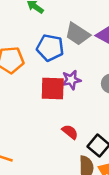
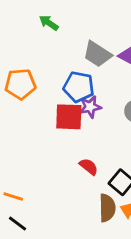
blue pentagon: (50, 48) -> (79, 87), moved

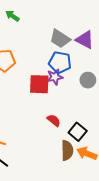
green arrow: (49, 23) -> (12, 16), moved
blue pentagon: (79, 87) -> (60, 62), moved

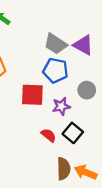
purple star: (55, 77) -> (61, 106), moved
black square: (78, 132) -> (73, 133), moved

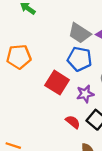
red square: (32, 95) -> (57, 83), turned 30

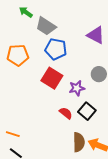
gray trapezoid: (80, 33) -> (46, 26), moved
blue pentagon: (80, 59) -> (56, 49), moved

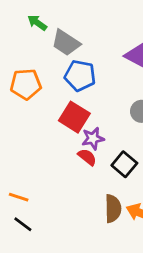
purple star: (77, 88) -> (93, 138), moved
red semicircle: (66, 113) -> (87, 157), moved

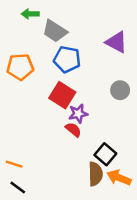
green arrow: (37, 23) -> (30, 14), turned -35
black square: (124, 164) -> (105, 154), moved

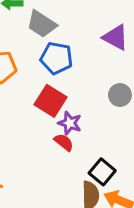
purple star: (78, 114) -> (70, 123), turned 30

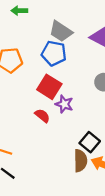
gray trapezoid: (42, 24) -> (61, 31), moved
red semicircle: (64, 142) -> (42, 116), moved

